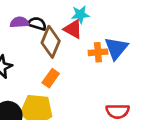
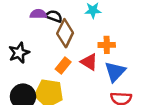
red triangle: (73, 29) -> (89, 62), moved
blue triangle: (116, 48) -> (115, 72), moved

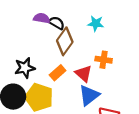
black star: (19, 53) -> (25, 68), moved
blue triangle: (115, 72) -> (89, 95), moved

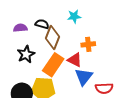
purple semicircle: (42, 18) -> (20, 28), moved
black star: (25, 68) -> (26, 54), moved
orange rectangle: (58, 73) -> (53, 65), size x1.6

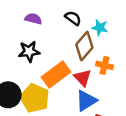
black semicircle: (42, 24) -> (73, 18), moved
brown diamond: (52, 37) -> (84, 46), moved

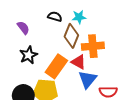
purple semicircle: (33, 19) -> (23, 28), turned 56
orange cross: (105, 65) -> (93, 46), size x1.5

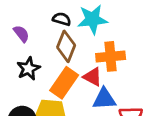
cyan star: (79, 17) -> (92, 19), size x1.6
brown diamond: (71, 36) -> (66, 46), moved
blue triangle: (88, 79) -> (104, 99), turned 48

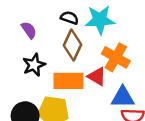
orange cross: (111, 56) -> (116, 57), turned 32
orange rectangle: (64, 83) -> (69, 81), turned 52
blue triangle: (104, 99) -> (123, 97), moved

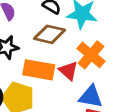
brown diamond: (72, 45) -> (50, 34), turned 68

